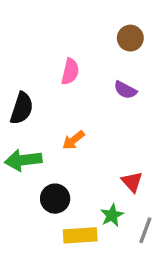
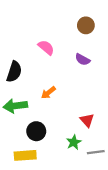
pink semicircle: (70, 72) -> (46, 47), turned -63
gray line: (145, 230) -> (96, 152), turned 63
yellow rectangle: (80, 235) -> (25, 155), moved

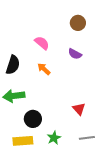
orange arrow: (48, 93) -> (44, 69), moved, turned 80
green star: (74, 142) -> (54, 138), moved

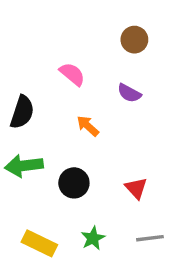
orange arrow: (44, 69) -> (88, 126), moved
black circle: (33, 119) -> (74, 183), moved
yellow rectangle: (23, 141) -> (39, 243), turned 30

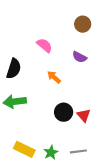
black circle: (74, 183) -> (64, 112), moved
green star: (93, 238) -> (51, 152), moved
gray line: (150, 238) -> (78, 151), moved

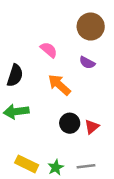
brown circle: (83, 24) -> (91, 27), size x1.5
orange arrow: (54, 77) -> (59, 85), size x1.5
red triangle: (84, 115) -> (92, 127), turned 32

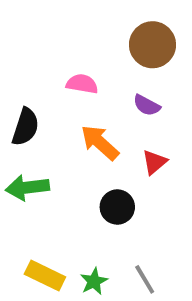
pink semicircle: (49, 50) -> (82, 84), turned -30
red triangle: (92, 127) -> (154, 162), moved
gray line: (86, 166) -> (145, 279), turned 66

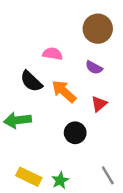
black semicircle: (25, 127) -> (31, 81), moved, turned 115
gray line: (145, 279) -> (108, 175), moved

